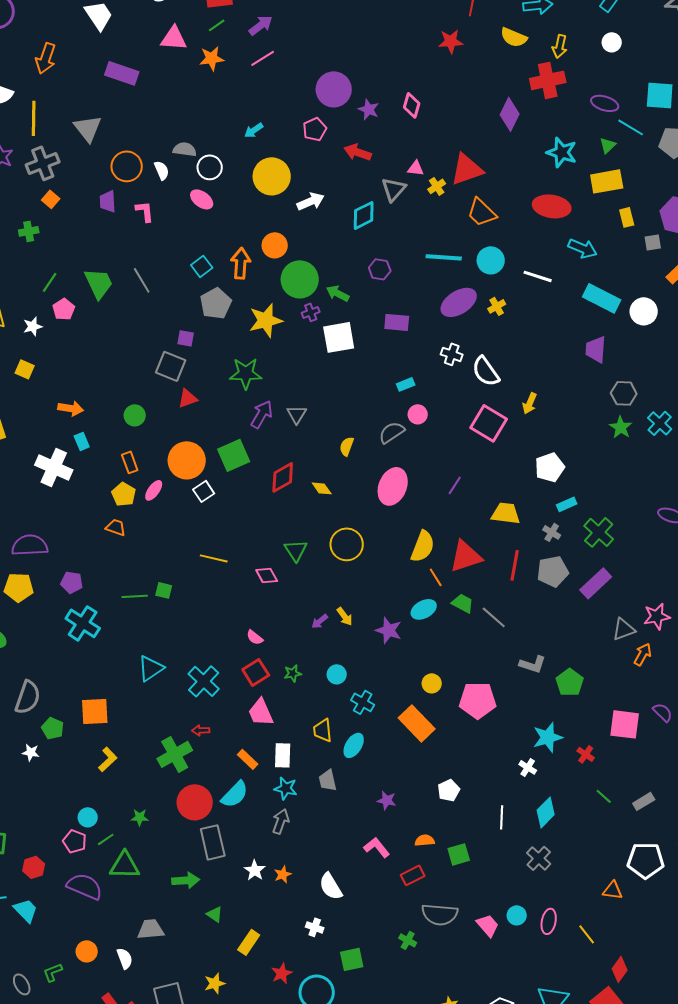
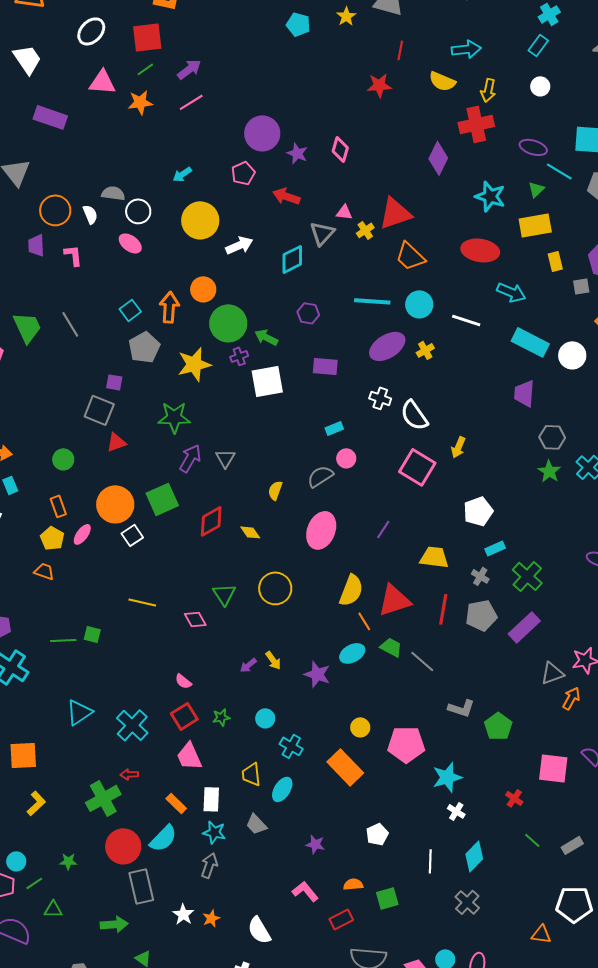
cyan star: (548, 737) -> (447, 777), moved
gray trapezoid: (328, 780) -> (256, 824), turned -30
green triangle: (125, 865) -> (53, 909), size x0.6

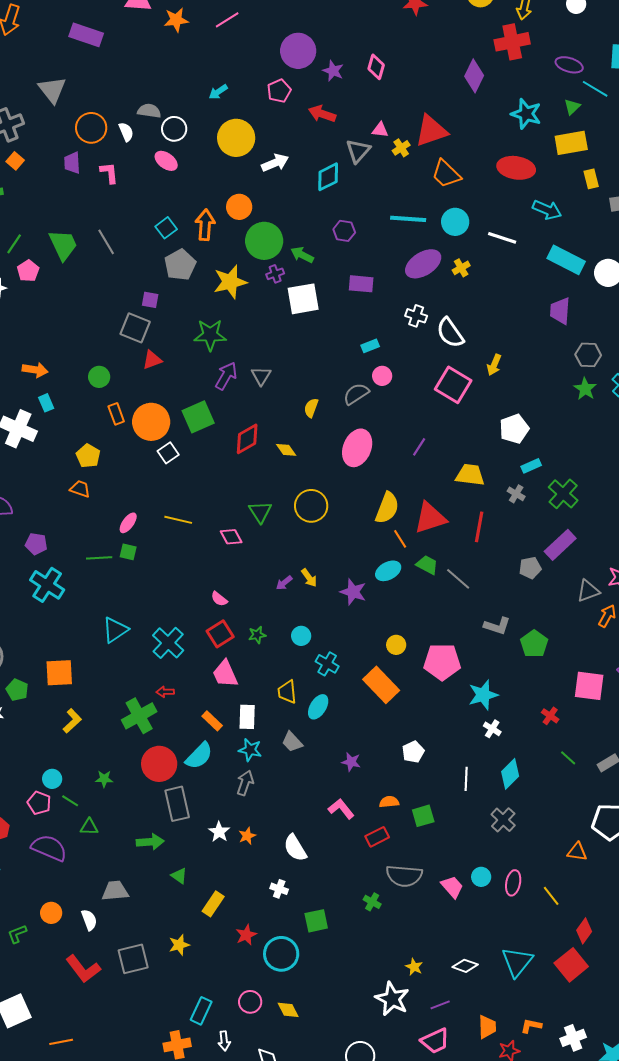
orange rectangle: (58, 506) -> (116, 414), moved
pink ellipse: (82, 534) -> (128, 523), moved
gray pentagon: (481, 615) -> (530, 568), moved, size x0.7
green line: (34, 883) -> (70, 801), turned 66

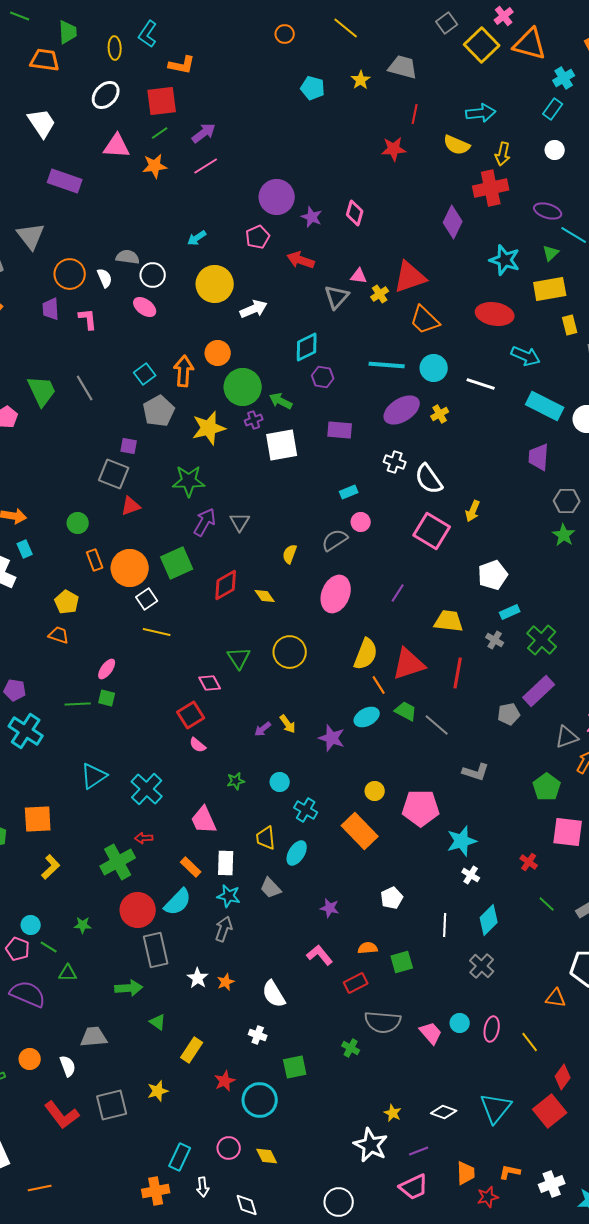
cyan diamond: (328, 177) -> (307, 347), moved
yellow line: (178, 520) -> (157, 632), moved
red square: (220, 634) -> (191, 715), moved
green pentagon: (534, 644) -> (547, 787), moved

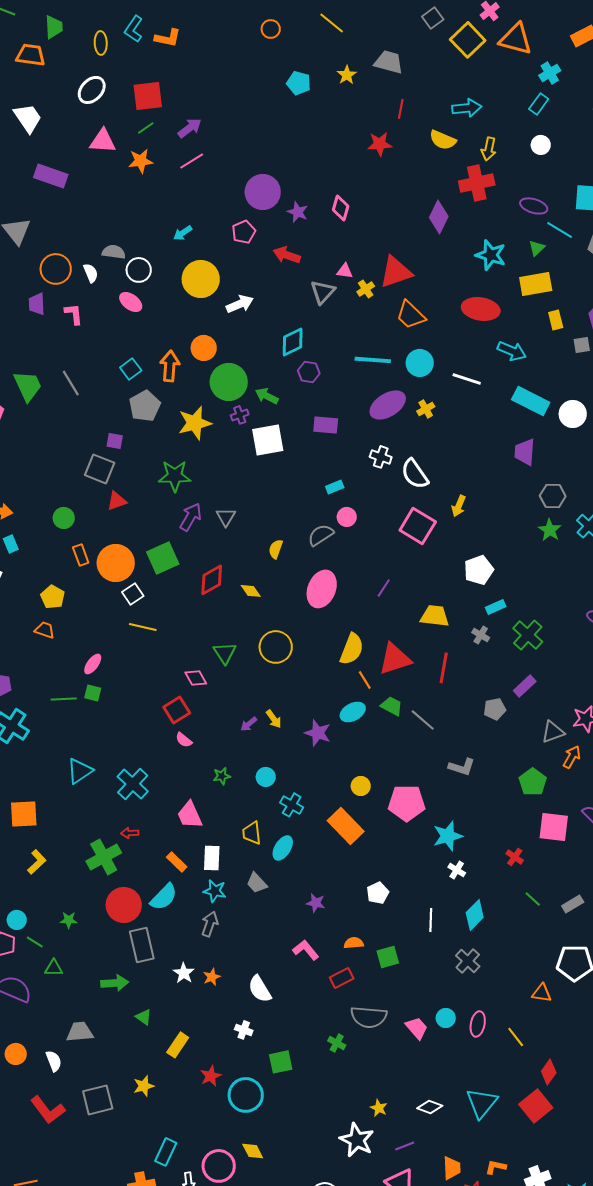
orange L-shape: (182, 65) -> (168, 38), moved
purple rectangle: (539, 691) -> (525, 686), size x0.7
pink circle: (229, 1148) -> (219, 1166), moved, size x1.4

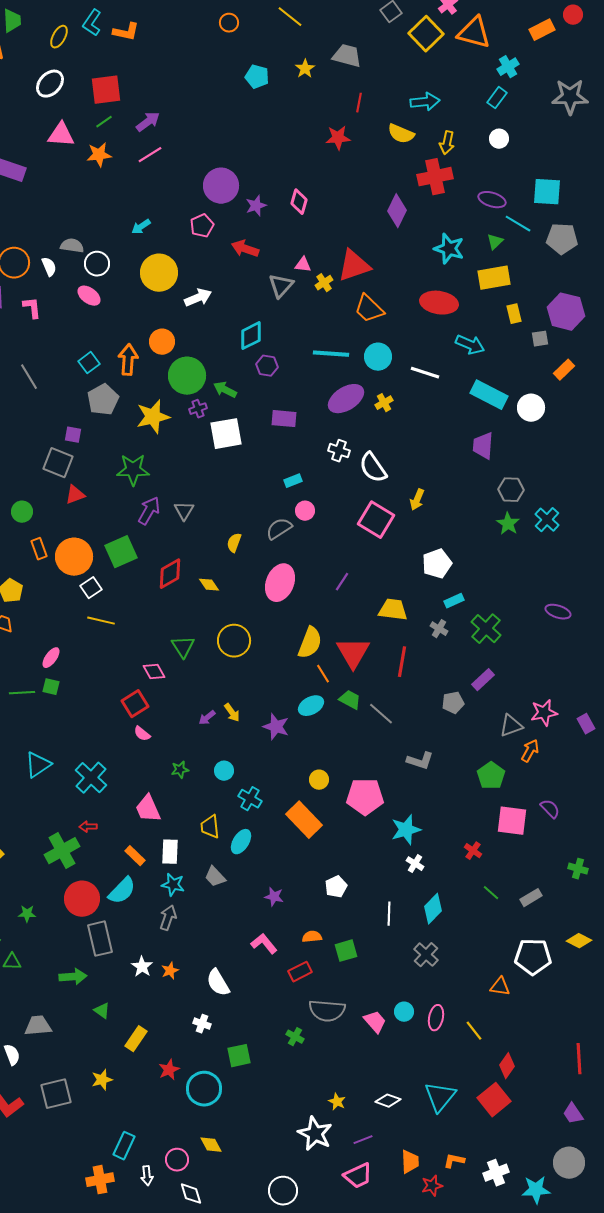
yellow ellipse: (101, 43) -> (59, 37), turned 30
purple star: (298, 212) -> (256, 206), turned 30
red triangle: (395, 659) -> (353, 653), turned -42
pink circle: (219, 1166) -> (177, 1160), size x0.7

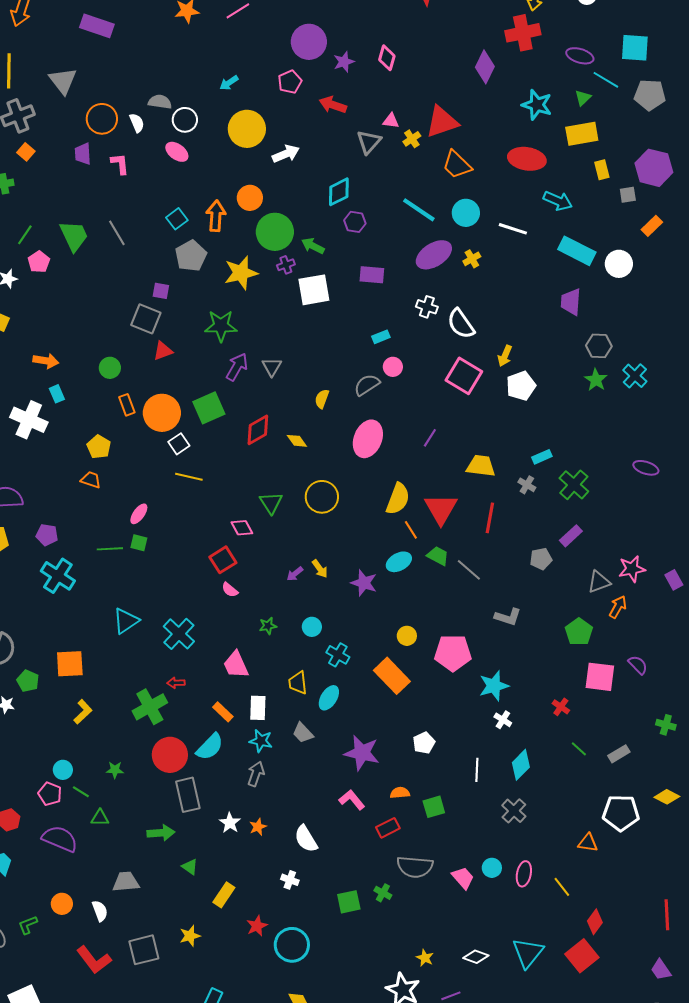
cyan line: (331, 354) -> (419, 210), turned 30
white pentagon: (437, 564) -> (521, 386), moved
purple star: (274, 897) -> (362, 753), size x1.8
green square: (239, 1056) -> (349, 902), moved

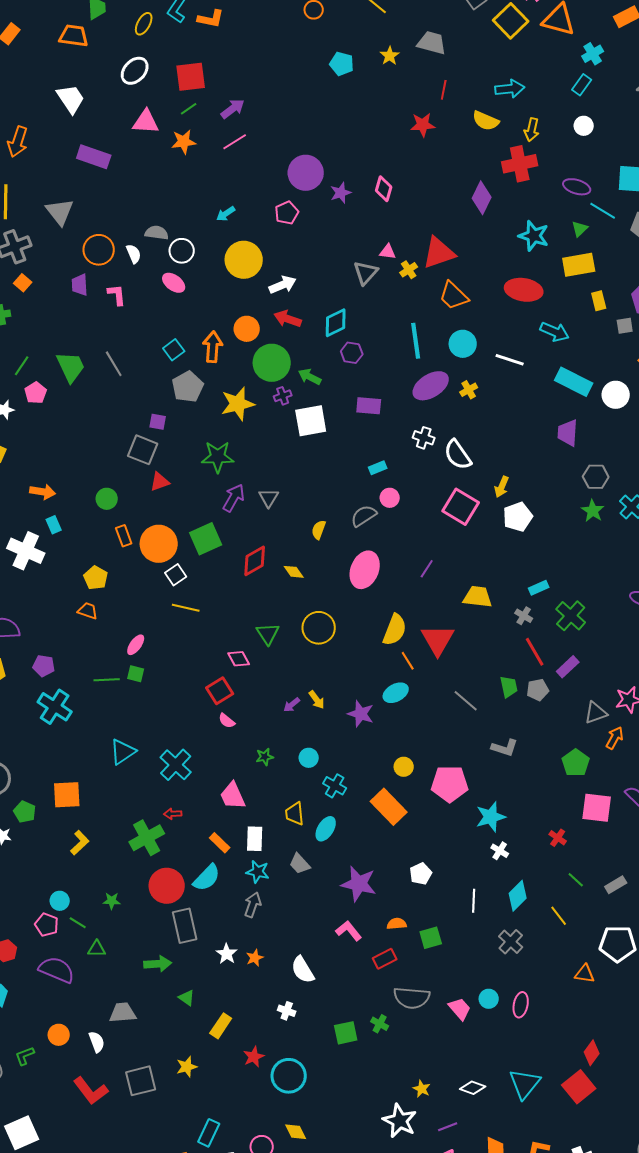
red arrow: (333, 105) -> (288, 319), moved
cyan line: (419, 210) -> (416, 341), turned 48
red line: (490, 518) -> (535, 652), moved, turned -40
green trapezoid: (438, 556) -> (509, 687), moved, turned 50
yellow line: (562, 887) -> (559, 916), moved

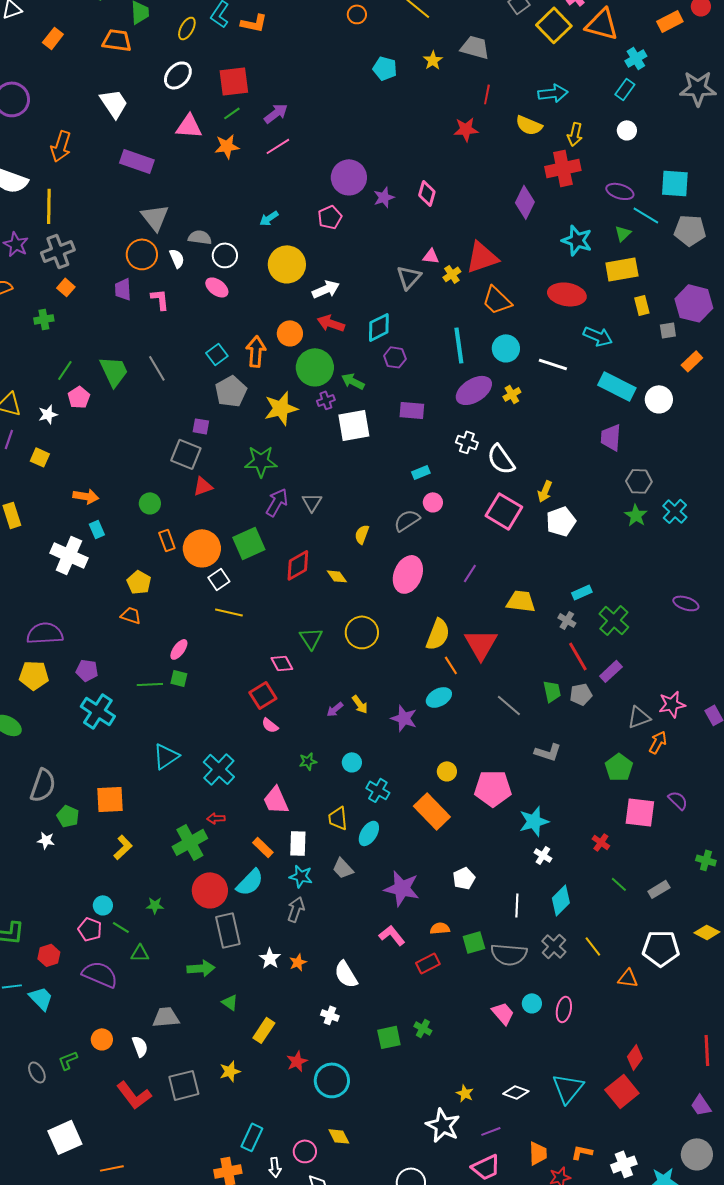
gray triangle: (60, 212) -> (155, 217), moved
yellow line: (559, 916) -> (593, 946), moved
gray semicircle: (412, 998) -> (509, 954), moved

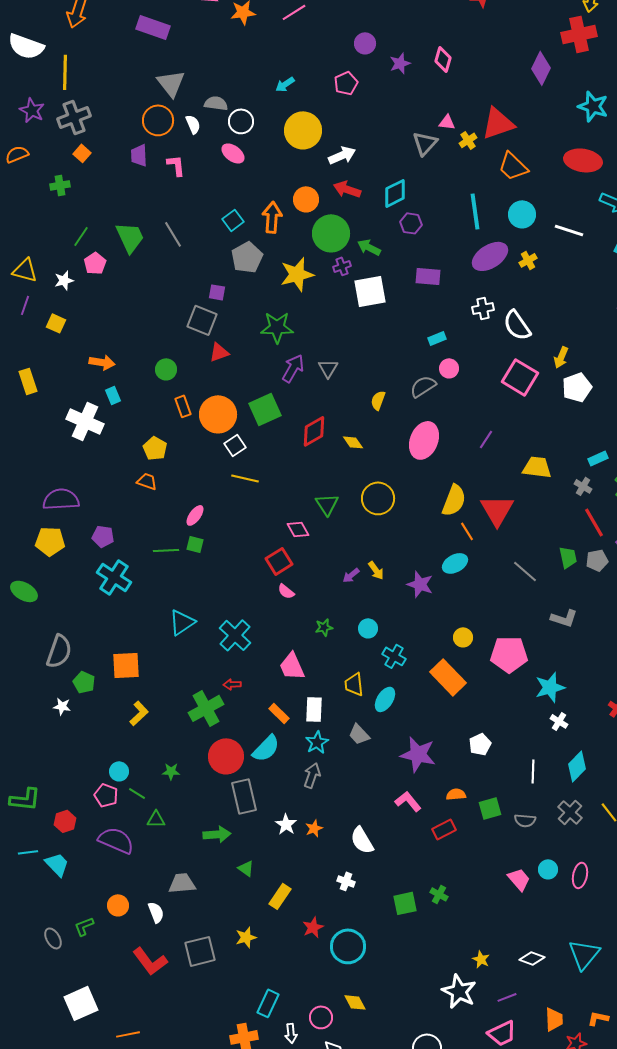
purple circle: (349, 177) -> (365, 43), size x0.6
white cross: (467, 442) -> (483, 308), turned -30
cyan star: (301, 876) -> (317, 742), turned 30
gray semicircle: (509, 954) -> (525, 820), size x0.6

